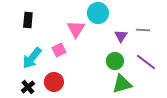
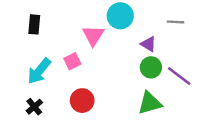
gray line: (143, 30) -> (175, 22), moved
purple triangle: (121, 36) -> (148, 44), turned -32
green circle: (115, 61) -> (151, 67), moved
red circle: (54, 82) -> (82, 101), moved

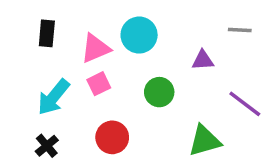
cyan circle: (120, 16) -> (139, 35), moved
pink triangle: (93, 35) -> (95, 48), moved, turned 35
purple triangle: (148, 44) -> (203, 60), turned -35
green circle: (151, 67) -> (159, 92), moved

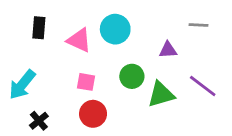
pink triangle: (95, 48) -> (79, 40), turned 48
pink square: (99, 84) -> (86, 82), moved, turned 36
cyan arrow: (53, 97) -> (22, 85), moved
green triangle: (204, 141) -> (161, 94), moved

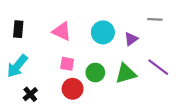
black rectangle: (39, 28) -> (18, 29), moved
cyan circle: (115, 29) -> (103, 32), moved
purple triangle: (168, 50) -> (131, 39), turned -32
green circle: (132, 76) -> (95, 73), moved

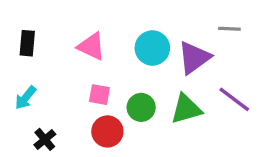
purple triangle: (131, 39) -> (194, 58), size x1.6
cyan arrow: (17, 66) -> (26, 98), size x0.7

